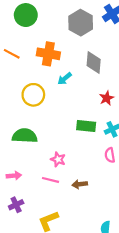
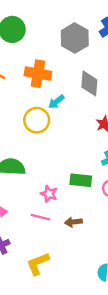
yellow circle: (33, 95) -> (37, 120), moved
green rectangle: (86, 126) -> (81, 180), moved

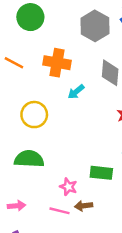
yellow circle: (37, 120) -> (34, 115), moved
brown arrow: (73, 222) -> (84, 206), moved

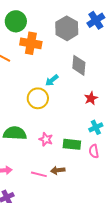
orange cross: (57, 63) -> (31, 43), moved
yellow circle: (34, 115) -> (38, 98), moved
pink star: (68, 187) -> (46, 139), moved

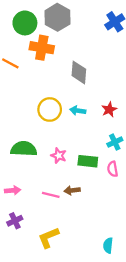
gray hexagon: (67, 28) -> (57, 17), moved
gray diamond: (79, 65) -> (79, 72), moved
cyan arrow: (52, 80) -> (78, 111), moved, turned 48

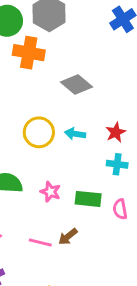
gray diamond: (79, 72) -> (77, 85), turned -55
cyan cross: (115, 142) -> (117, 164), moved, turned 32
brown arrow: (72, 190) -> (68, 237), turned -32

